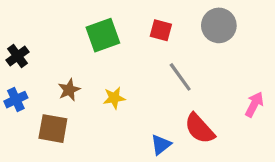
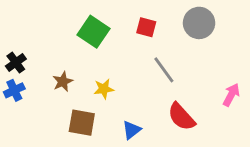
green square: (103, 35) -> (93, 32), turned -36
black cross: (18, 56) -> (16, 63), moved
brown square: (53, 129) -> (82, 123), moved
blue triangle: (161, 145) -> (132, 130), moved

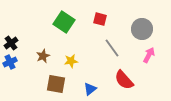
gray circle: (199, 23) -> (142, 29), moved
pink arrow: (231, 95) -> (149, 55), moved

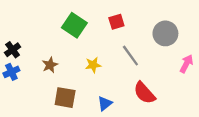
red square: (100, 19) -> (116, 22), turned -32
pink arrow: (149, 55) -> (186, 64), moved
yellow star: (71, 61) -> (93, 65), moved

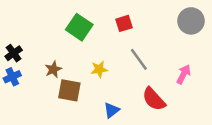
gray circle: (165, 33) -> (191, 21), moved
pink arrow: (186, 64) -> (184, 74), moved
brown square: (65, 98) -> (69, 90), moved

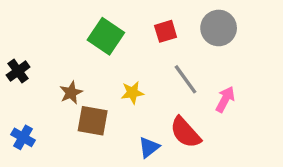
gray circle: (191, 21) -> (219, 28), moved
pink arrow: (184, 74) -> (225, 99), moved
blue cross: (12, 77) -> (23, 137), moved, turned -35
red semicircle: (154, 99) -> (185, 132), moved

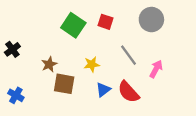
red square: (166, 31) -> (105, 22), moved, turned 35
blue triangle: (149, 147) -> (103, 90), moved

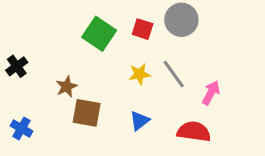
gray circle: (151, 20) -> (181, 20), moved
yellow star: (92, 64) -> (139, 74), moved
red semicircle: (128, 92) -> (194, 132), moved, turned 140

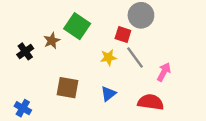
red square: (143, 29) -> (123, 35), moved
black cross: (17, 66) -> (25, 51), moved
brown star: (67, 87) -> (52, 41), moved
blue cross: (21, 128) -> (23, 108), moved

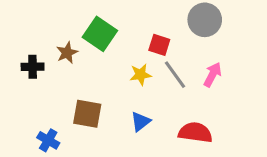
gray circle: (141, 15) -> (205, 20), moved
black cross: (25, 51) -> (33, 67), turned 35
pink arrow: (164, 72) -> (213, 75), moved
blue cross: (23, 108) -> (48, 140), moved

